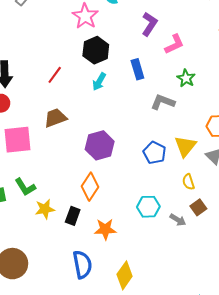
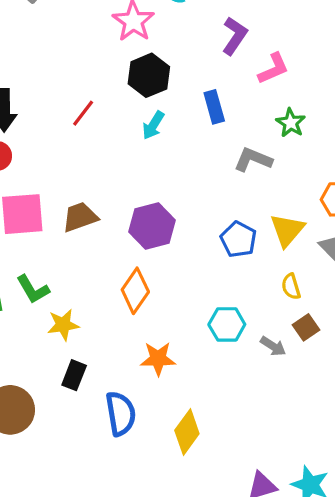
brown trapezoid: (55, 118) -> (80, 217), moved
black rectangle: (73, 216) -> (74, 375), moved

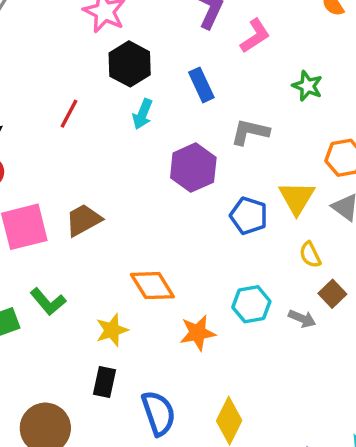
green star: (291, 123) -> (307, 86), moved
purple hexagon: (152, 226) -> (193, 168), moved
orange diamond: (135, 291) -> (152, 286), turned -57
yellow star: (63, 325) -> (112, 330), moved
orange star: (158, 359) -> (198, 333), moved

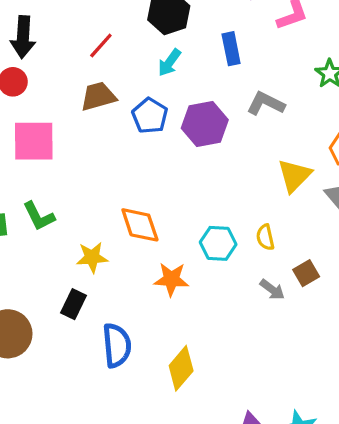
blue pentagon: (249, 216) -> (150, 116), moved
brown trapezoid: (83, 220) -> (98, 96), moved
yellow semicircle: (310, 255) -> (265, 237), moved
cyan hexagon: (251, 304) -> (218, 243), moved

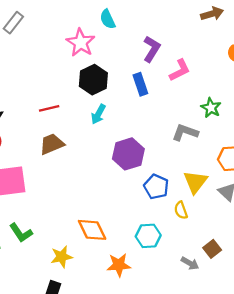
red line: (101, 46) -> (49, 108), turned 42
blue rectangle: (231, 49) -> (140, 84), moved
gray L-shape: (266, 104) -> (185, 132), moved
blue pentagon: (150, 116) -> (156, 187), moved
yellow semicircle: (265, 237) -> (181, 210), moved

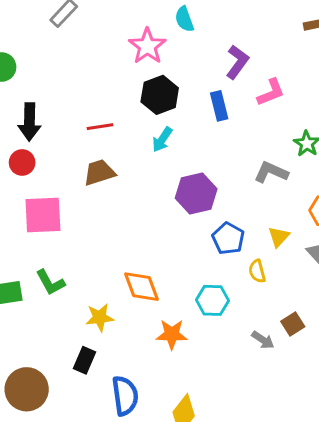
yellow triangle: (195, 182) -> (279, 237), size x0.7

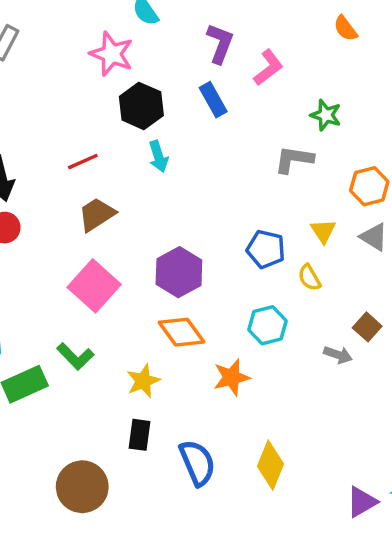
cyan arrow: (162, 139) -> (158, 156), turned -35
purple hexagon: (196, 194) -> (179, 272), moved
pink square: (43, 215) -> (94, 286), moved, turned -30

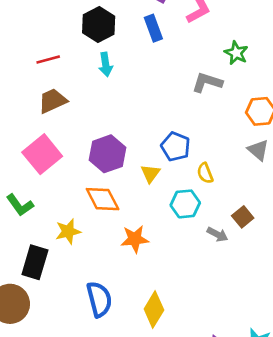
yellow triangle: (323, 231) -> (150, 173), moved
cyan hexagon: (267, 325) -> (185, 204), moved
black rectangle: (140, 435) -> (35, 262), moved, size x1.4

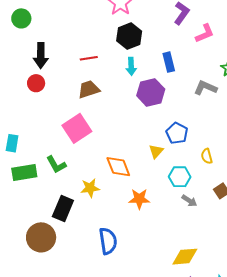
blue rectangle: (153, 28) -> (169, 62), moved
purple hexagon: (108, 154) -> (151, 92), moved
yellow semicircle: (205, 173) -> (207, 156), moved
gray arrow: (217, 234) -> (189, 201), moved
yellow diamond: (154, 309) -> (185, 257), moved, turned 48

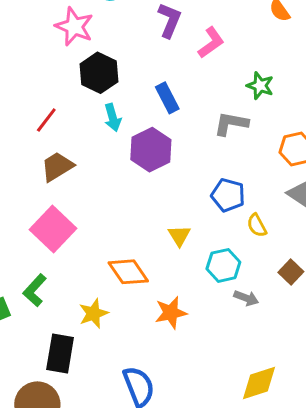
red line: (89, 58) -> (46, 120), turned -30
blue pentagon: (177, 133) -> (228, 195), moved
green L-shape: (56, 165) -> (35, 290), turned 85

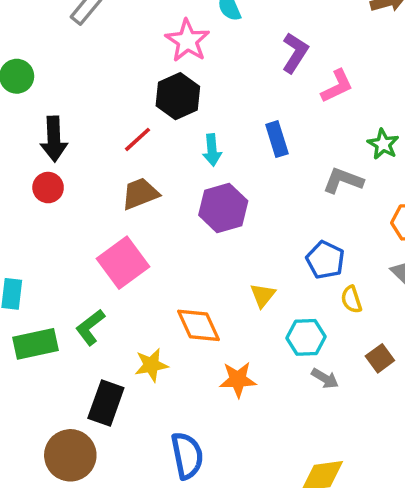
black hexagon: (99, 73) -> (178, 96), moved
purple hexagon: (151, 150) -> (223, 208), moved

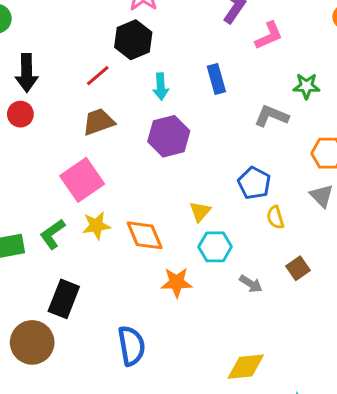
green star: (383, 144) -> (306, 86), turned -30
cyan hexagon: (306, 337) -> (215, 247), moved
yellow star: (151, 365) -> (96, 226), moved

